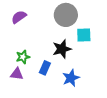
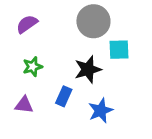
green star: (23, 57) -> (33, 67), moved

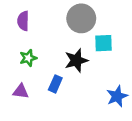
purple semicircle: (27, 24) -> (23, 21), turned -54
blue star: (101, 110) -> (117, 96), moved

